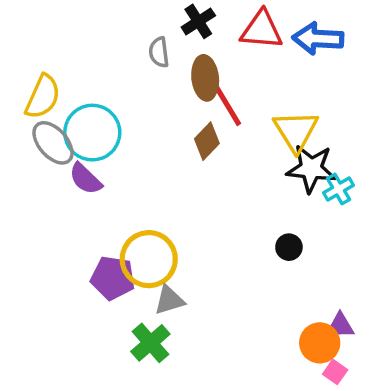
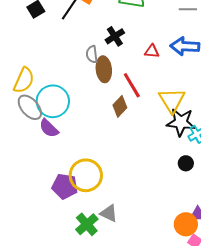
red triangle: (262, 30) -> (152, 51), moved, size x0.6
brown ellipse: (205, 78) -> (104, 69), moved
black circle: (289, 247) -> (186, 163), moved
gray triangle: (169, 300) -> (109, 213), moved, turned 42

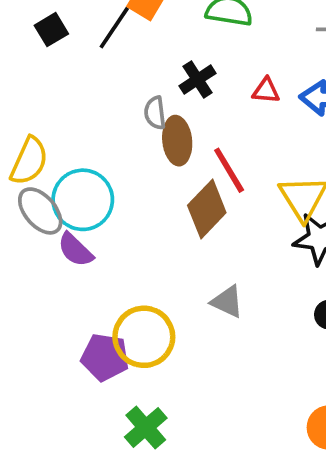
red triangle: (152, 51) -> (266, 91), moved
brown diamond: (120, 106) -> (207, 209), size x1.4
gray triangle: (109, 213) -> (227, 302), moved

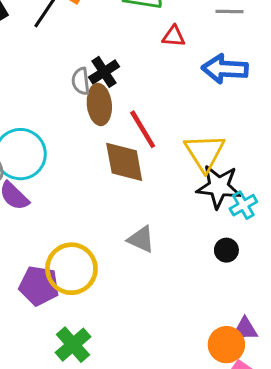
black cross: (198, 80) -> (104, 72), moved
red triangle: (266, 91) -> (174, 36), moved
brown diamond: (207, 209) -> (124, 162), turned -54

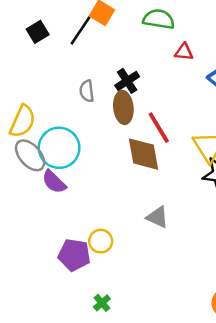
gray semicircle: (81, 81) -> (87, 91), moved
yellow circle: (71, 269) -> (101, 241), size x0.6
green cross: (73, 345) -> (102, 303), size x0.6

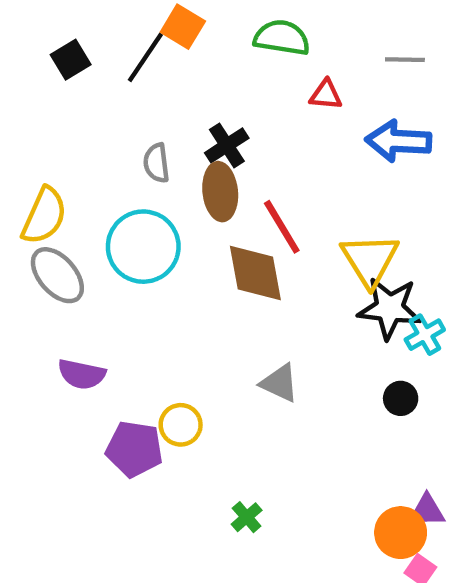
cyan circle: (59, 148) -> (143, 247), moved
purple semicircle: (54, 182) -> (82, 374), moved, turned -32
green cross: (102, 303) -> (247, 517), moved

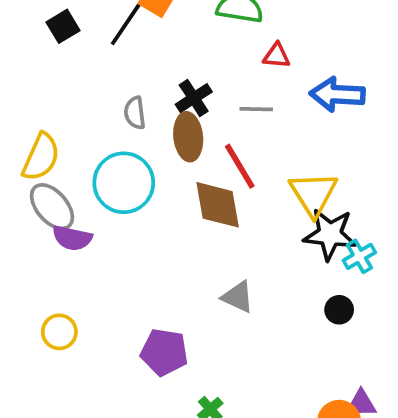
gray line: (405, 60) -> (256, 109), moved
purple semicircle: (82, 374) -> (72, 238), moved
yellow circle: (181, 425) -> (59, 332), moved
purple pentagon: (134, 449) -> (164, 352), moved

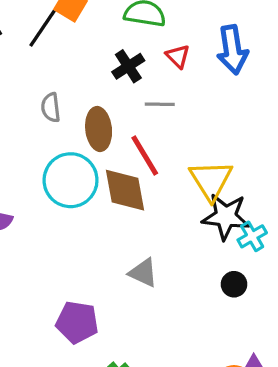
red triangle: (277, 56) -> (178, 56), turned 40
blue arrow: (337, 94) -> (232, 50), moved, turned -102
black cross: (194, 98) -> (128, 66), moved
cyan circle: (124, 183) -> (71, 180), moved

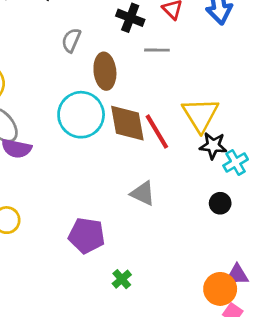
black cross: (128, 66) -> (130, 18), turned -36
gray semicircle: (51, 108) -> (71, 40), moved, turned 30
red line: (145, 155) -> (157, 132), moved
black star: (226, 217) -> (213, 146), size x0.7

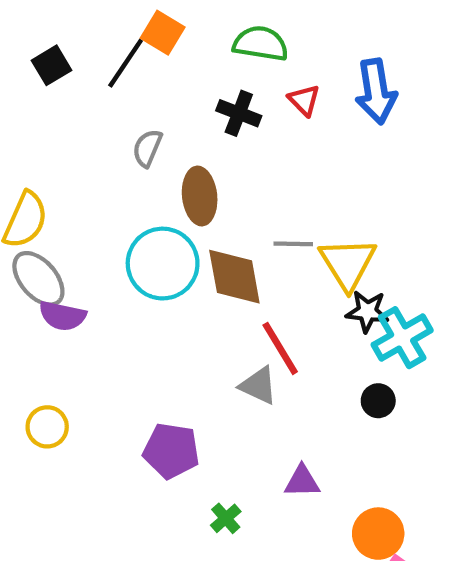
gray line: (157, 50) -> (293, 244), moved
red line: (157, 132) -> (280, 348), moved
cyan cross: (236, 162) -> (402, 338), size x1.5
purple triangle: (237, 275) -> (302, 481), moved

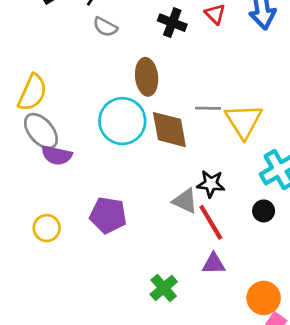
gray semicircle: (147, 148) -> (105, 27), moved, turned -85
black star: (367, 311) -> (211, 184), moved
red line: (280, 348) -> (211, 222), moved
purple pentagon: (171, 451) -> (108, 215), moved
green cross: (226, 518) -> (164, 288), size x1.4

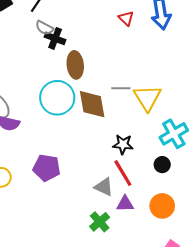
black cross: (172, 23) -> (55, 38), moved
gray triangle: (185, 201) -> (104, 187), moved
green cross: (164, 288) -> (100, 222), moved
orange circle: (264, 298) -> (162, 206), moved

